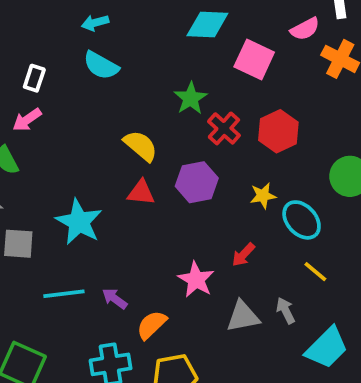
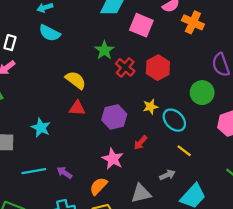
purple hexagon: (197, 182) -> (114, 117), moved
cyan star: (79, 222) -> (41, 128), size x0.7
gray arrow: (286, 311) -> (167, 175), turned 96
gray triangle: (243, 316) -> (141, 193), moved
orange semicircle: (152, 325) -> (98, 186), moved

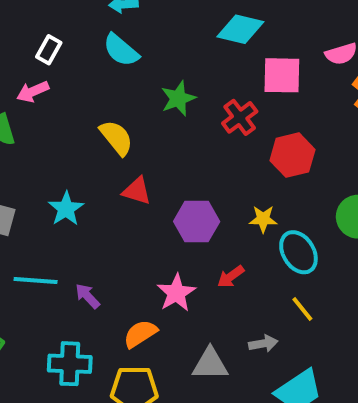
pink square: (141, 25) -> (282, 75), turned -35
green star: (104, 50) -> (178, 98), moved
red cross: (125, 67) -> (240, 117), moved
yellow semicircle: (76, 80) -> (116, 138), moved

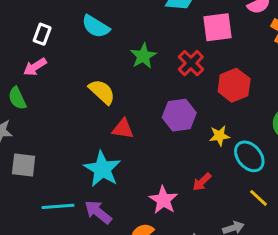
cyan star: (66, 209) -> (102, 169), moved, size x1.4
purple hexagon: (197, 222) -> (179, 115), moved
purple arrow: (88, 296) -> (98, 212), size x1.4

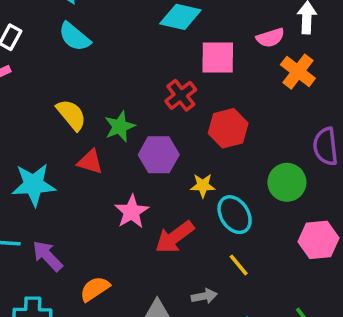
green star: (143, 56) -> (120, 126), moved
cyan star: (102, 169) -> (34, 185), moved, turned 30
red arrow: (202, 182) -> (175, 237), size x1.6
pink star: (163, 200) -> (132, 212), moved

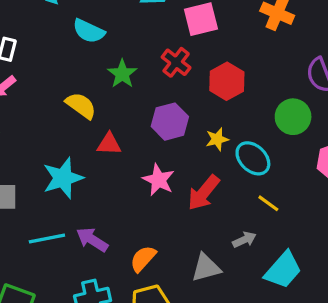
cyan semicircle: (74, 37) -> (89, 31), moved
green star: (120, 126) -> (122, 74), moved

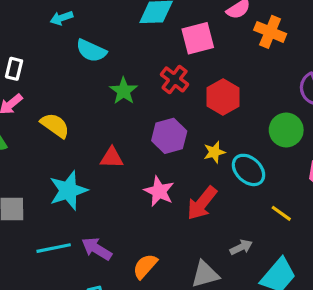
yellow semicircle: (81, 106) -> (55, 125), moved
yellow line: (268, 203) -> (281, 213), moved

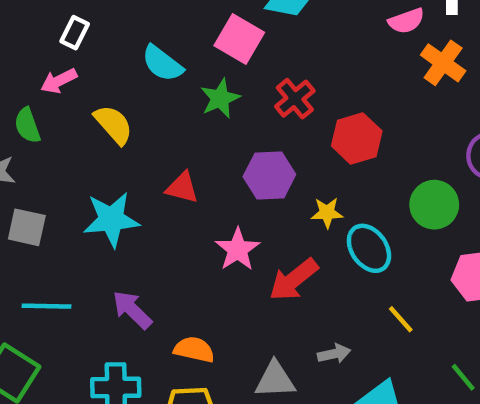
pink square: (198, 38) -> (239, 39), moved, turned 32
cyan semicircle: (91, 51) -> (162, 63), moved
cyan line: (54, 248) -> (47, 306), moved
orange semicircle: (145, 266) -> (194, 350), turned 48

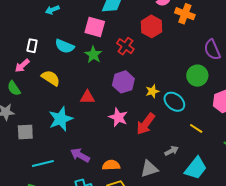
white rectangle: (75, 33) -> (32, 46), moved
red hexagon: (357, 138) -> (152, 26), moved

